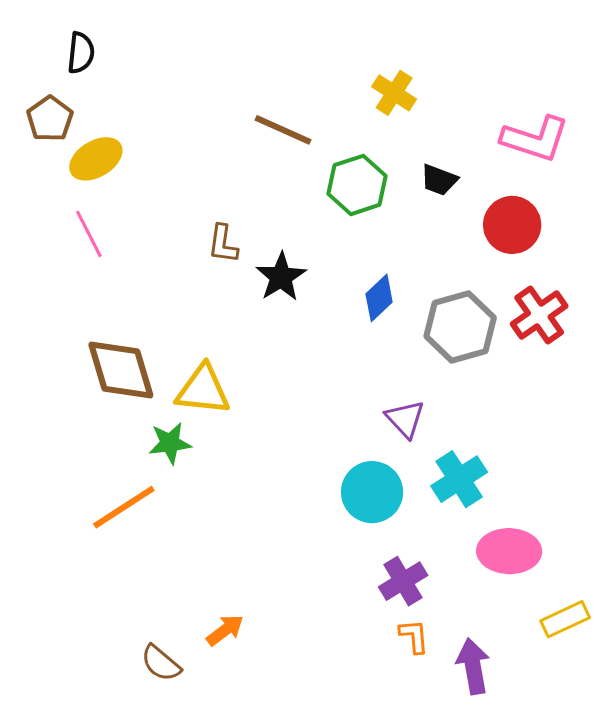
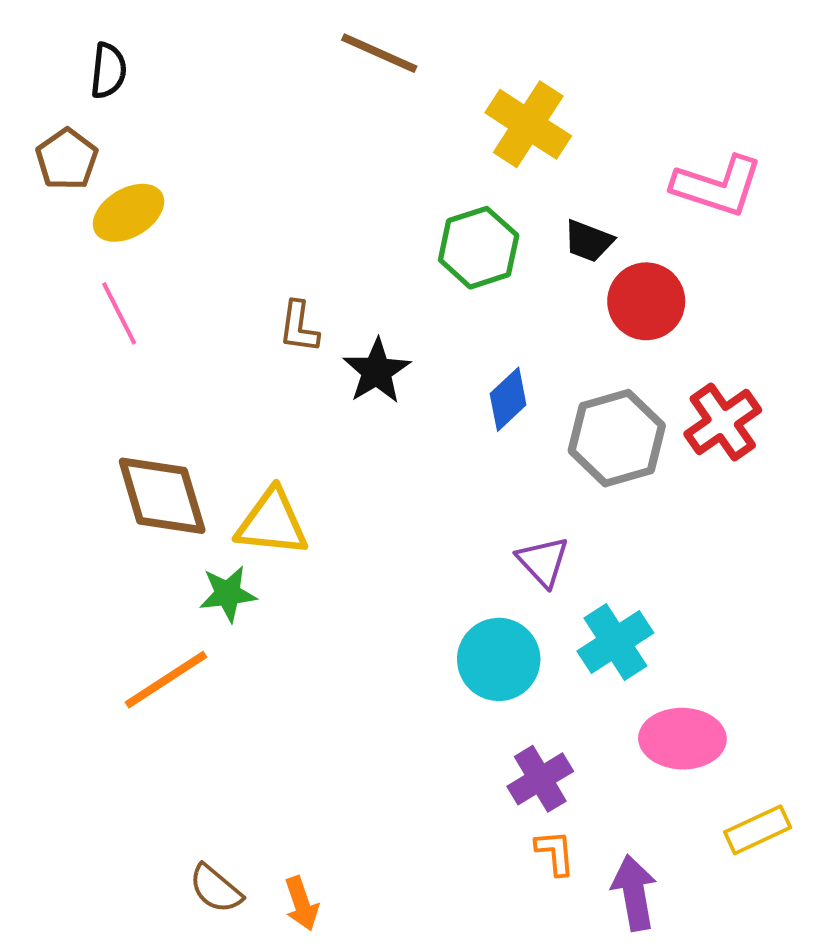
yellow cross: (394, 93) -> (528, 124), size x1.4
brown line: (283, 130) -> (379, 53), moved
red circle: (512, 225) -> (646, 301), moved
orange arrow: (225, 630) -> (302, 904), moved, turned 108

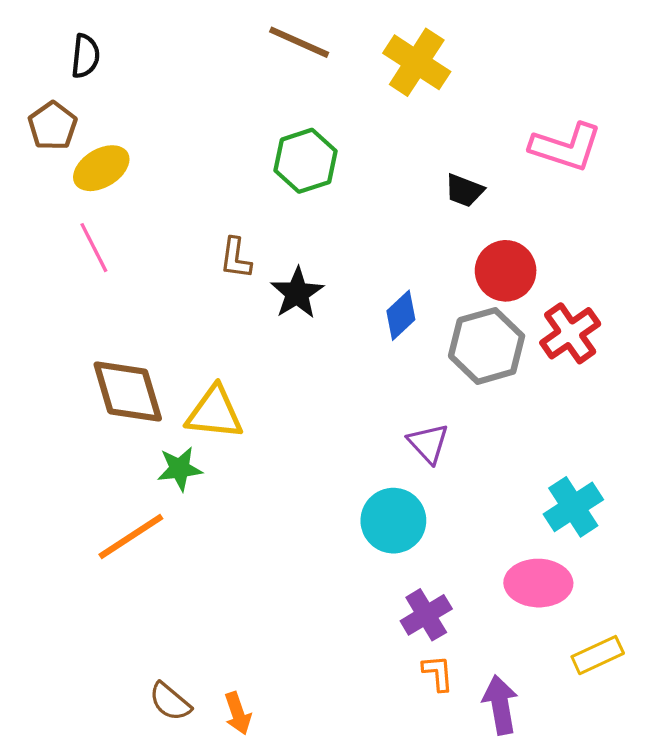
yellow cross: (528, 124) -> (417, 62), moved
green hexagon: (479, 248) -> (306, 161), moved
red circle: (646, 301) -> (506, 271), moved
cyan cross: (615, 642) -> (573, 507), moved

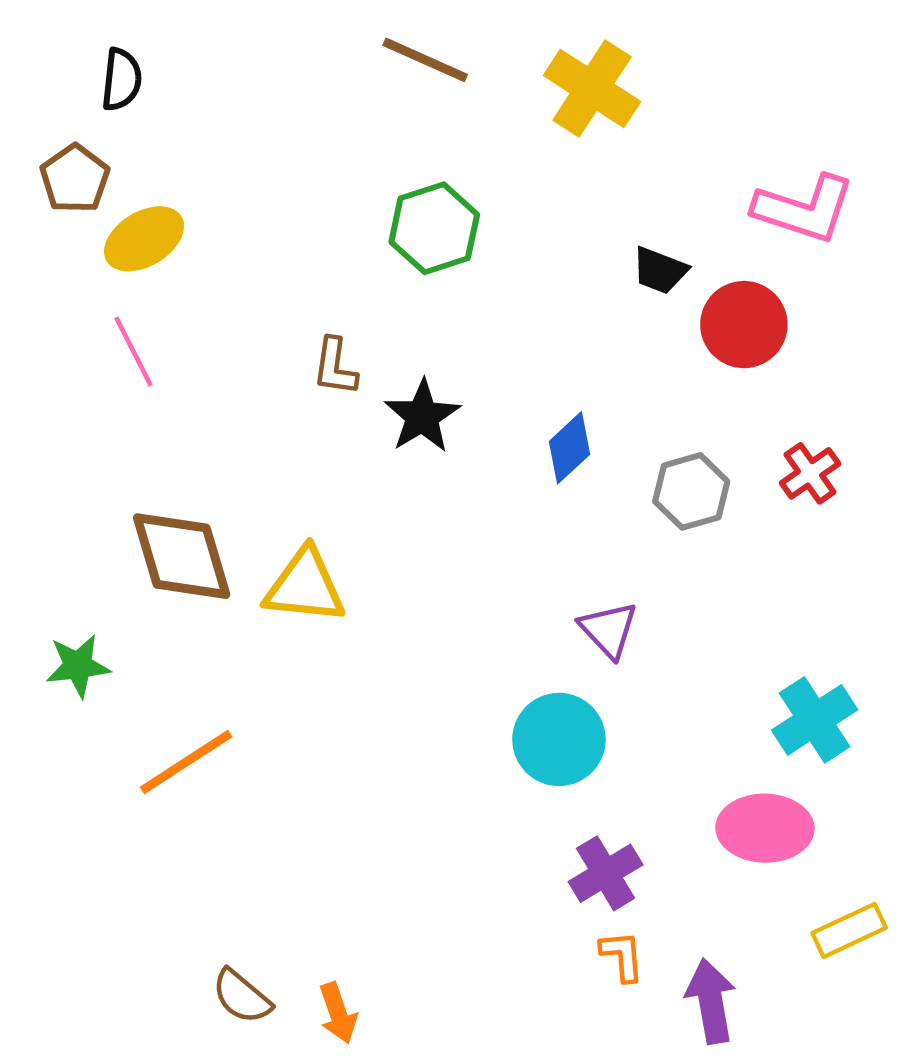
red circle: (506, 271) -> (744, 325), moved
red cross: (570, 333) -> (810, 473), size x0.7
gray hexagon: (487, 346) -> (691, 491), size x0.7
green star: (180, 469) -> (78, 666), moved

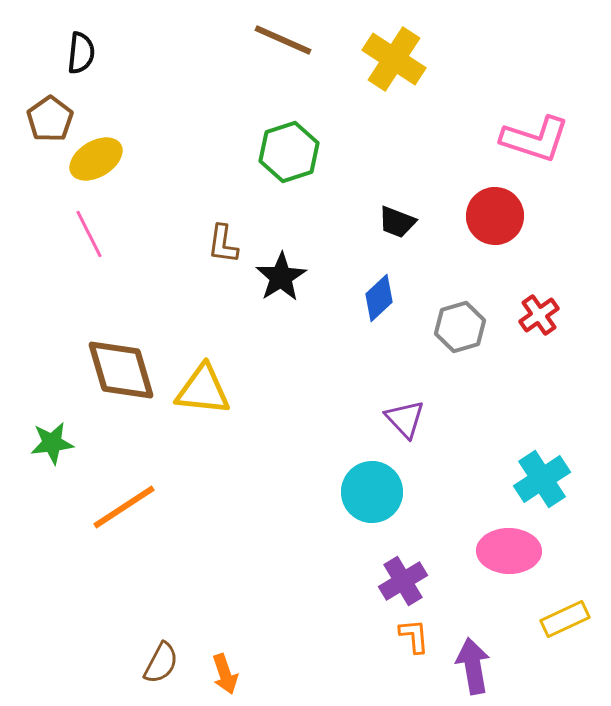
black trapezoid: (660, 270) -> (397, 222), moved
brown semicircle: (242, 997) -> (161, 663), turned -102

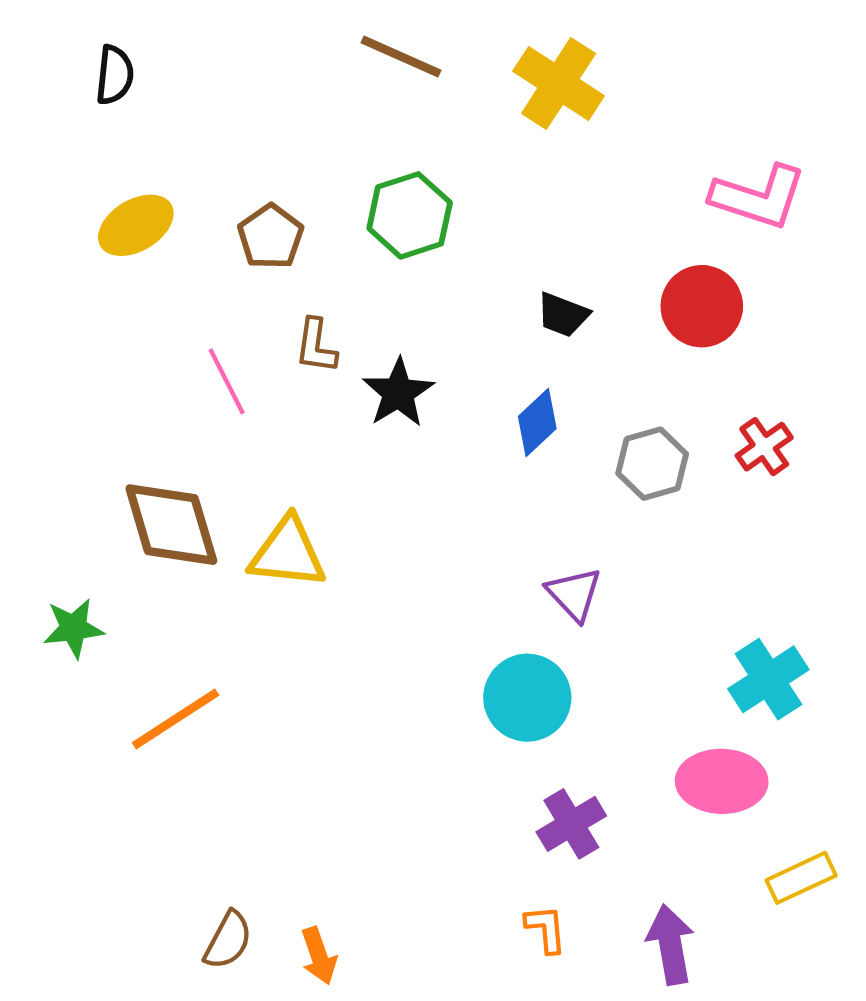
brown pentagon: (50, 119) -> (271, 237), moved
pink line: (89, 234) -> (227, 381), moved
orange L-shape: (414, 636) -> (546, 929), moved

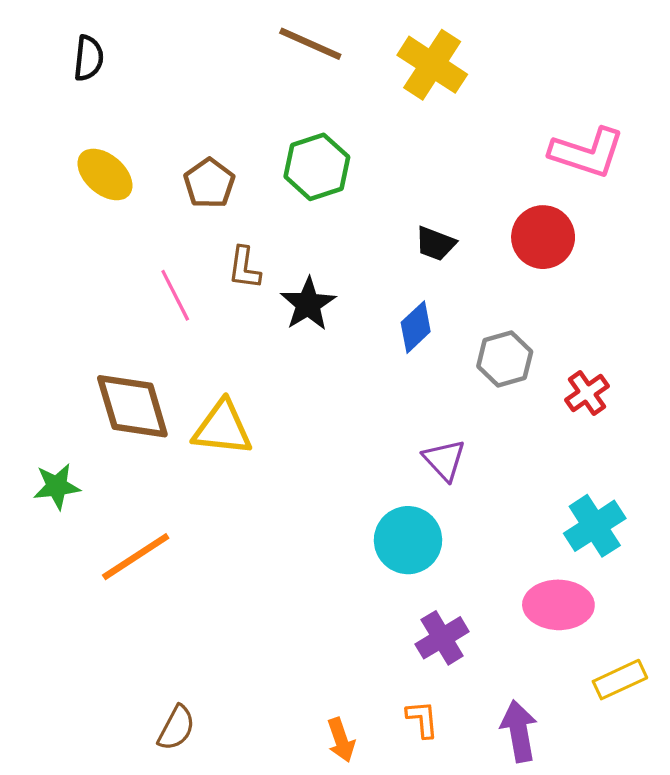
yellow ellipse: (136, 225) -> (105, 174), turned 72
red cross: (764, 447) -> (587, 393), moved
orange arrow: (319, 956) -> (341, 740), moved

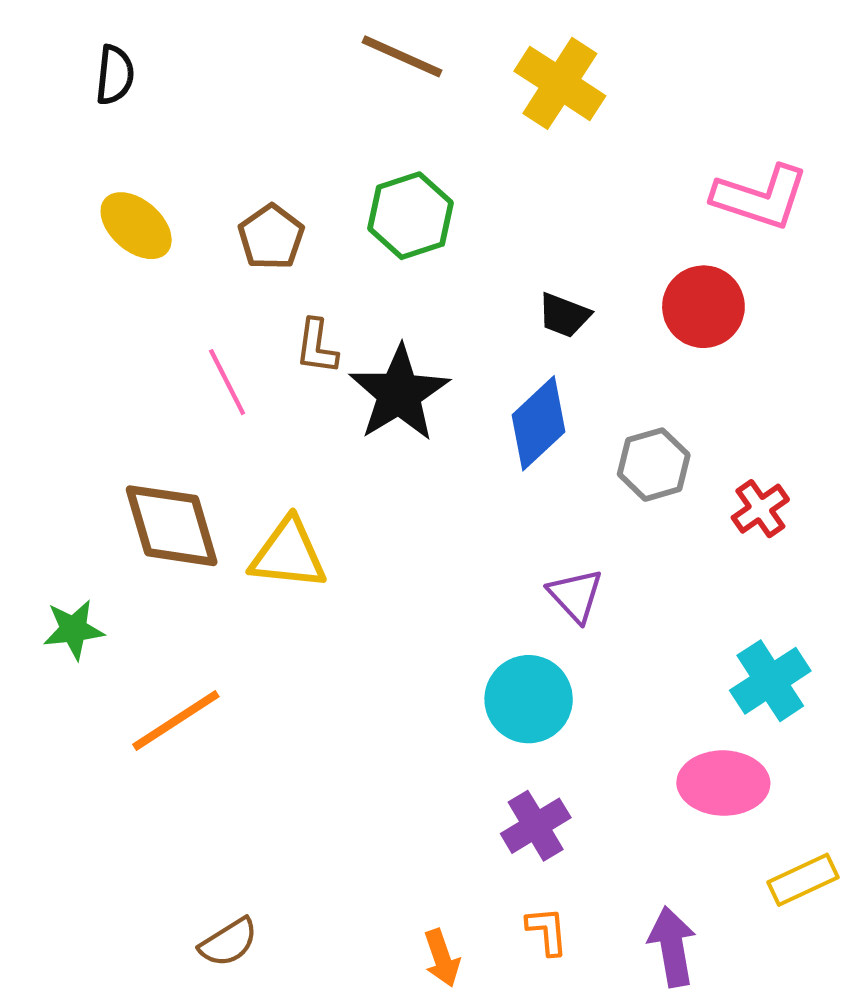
black star: (308, 304) -> (399, 393), size x1.4
blue diamond: (416, 327) -> (539, 423), size x1.4
purple cross: (442, 638) -> (536, 826), moved
brown semicircle: (176, 728) -> (229, 942), turned 30

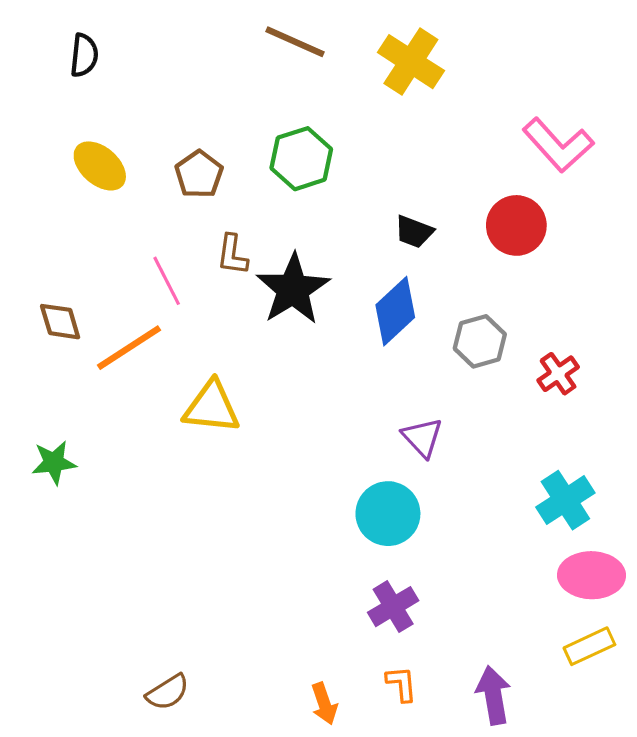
pink L-shape: (760, 197) -> (558, 145), turned 30
brown diamond: (172, 526) -> (60, 322), moved, size x0.6
orange line: (176, 720) -> (129, 348), moved
pink ellipse: (723, 783) -> (592, 575), moved

